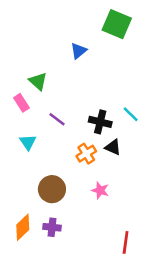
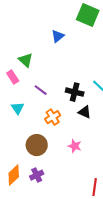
orange cross: (86, 154) -> (53, 117), moved
purple cross: (52, 227) -> (37, 175), turned -32

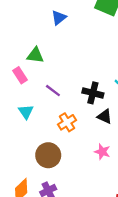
blue triangle: (58, 36) -> (59, 18), moved
green triangle: (26, 60) -> (35, 55), turned -35
pink star: (75, 146) -> (102, 152), moved

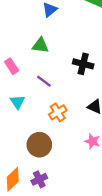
green triangle: (35, 55) -> (40, 45), moved
black cross: (93, 93) -> (83, 64), moved

